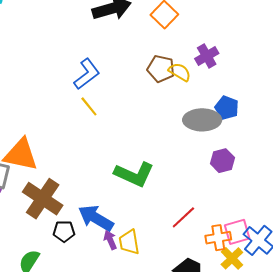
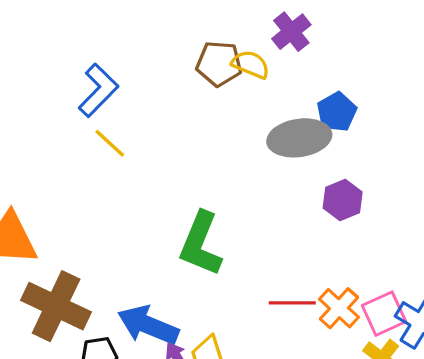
blue pentagon: (227, 108) -> (337, 112), turned 30
green L-shape: (134, 174) -> (201, 244), turned 96
red line: (183, 217) -> (292, 303), turned 52
orange cross: (218, 238) -> (339, 308), moved, turned -30

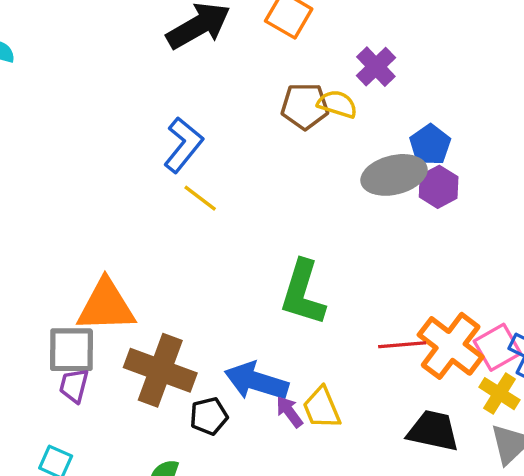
purple hexagon: (343, 200) -> (439, 187), moved
orange cross: (339, 308) -> (451, 346), size x1.5

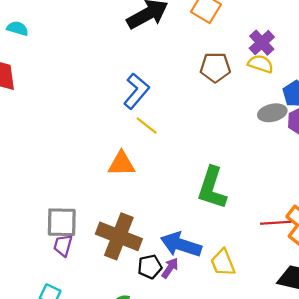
yellow semicircle: (337, 104) -> (261, 64), moved
gray ellipse: (394, 175) -> (272, 113), size x0.7
orange triangle: (106, 306) -> (121, 164), moved, size x0.7
purple arrow: (289, 412) -> (170, 268), moved, turned 70

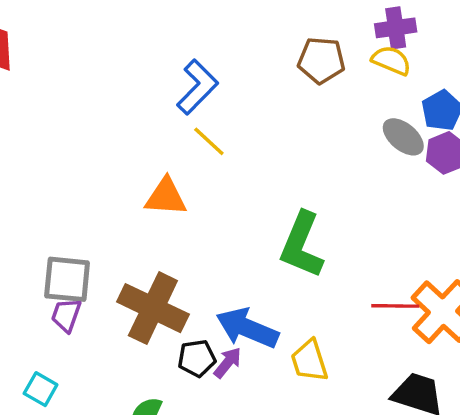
purple cross: (262, 43) -> (396, 28), turned 30
gray ellipse: (272, 113) -> (403, 137), turned 48

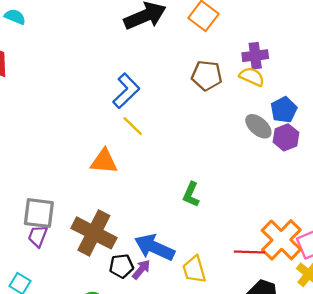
green L-shape: (302, 245) -> (191, 195), size x0.6
red line: (395, 306) -> (249, 252), moved

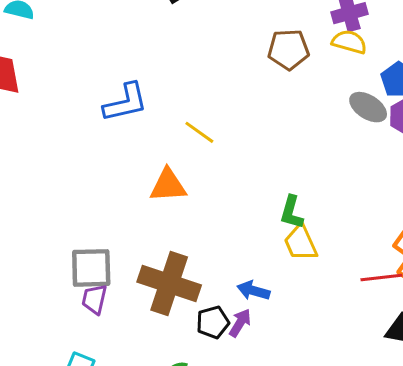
blue L-shape: (126, 91) -> (125, 103), moved, turned 40
blue arrow: (155, 247) -> (253, 291), size x0.6
yellow trapezoid: (194, 270) -> (301, 243), moved

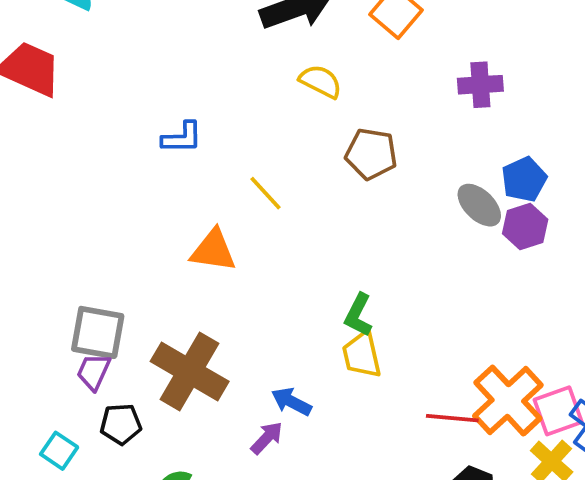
yellow semicircle: (349, 42) -> (321, 81), moved
brown pentagon: (288, 49) -> (371, 154), moved
blue L-shape: (125, 103) -> (182, 138), size x0.7
black pentagon: (213, 322) -> (121, 424), moved

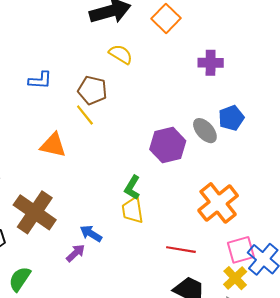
brown pentagon: (371, 154) -> (92, 90), moved
purple hexagon: (525, 226) -> (168, 145), moved, size x1.4
orange cross: (508, 401) -> (218, 203), moved

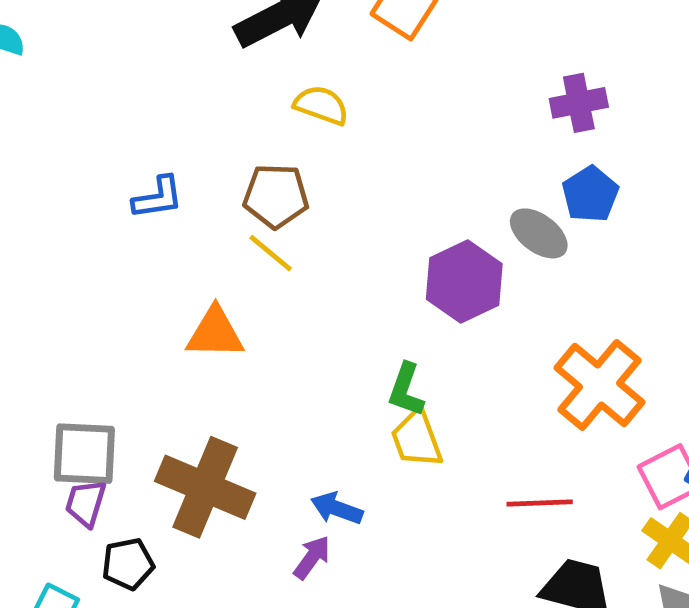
purple cross: (211, 63) -> (579, 103), moved

